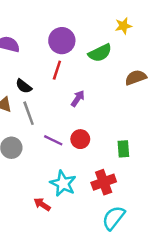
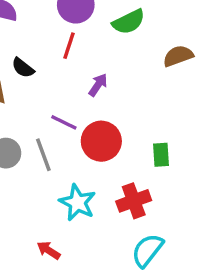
gray line: (29, 113) -> (43, 155), moved
red circle: (80, 139) -> (101, 141), size x1.5
purple line: (53, 140) -> (64, 122), moved
red arrow: (42, 204) -> (48, 250), moved

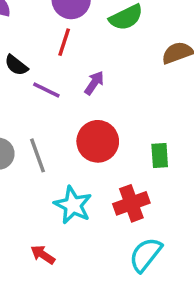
purple line: (64, 122) -> (46, 90), moved

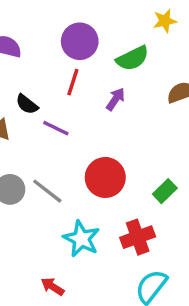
purple arrow: (94, 83) -> (115, 99), moved
gray line: (38, 155) -> (47, 191), turned -32
green rectangle: (160, 155) -> (165, 191), turned 50

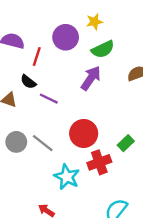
yellow star: (165, 21) -> (94, 22), moved
red line: (73, 82) -> (37, 57), moved
purple arrow: (115, 99) -> (91, 78), size x1.5
red cross: (138, 237) -> (99, 162), moved

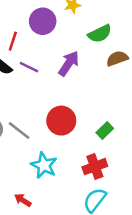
green semicircle: (103, 49) -> (100, 34), moved
purple line: (49, 99) -> (29, 67), moved
red cross: (99, 162) -> (95, 167), moved

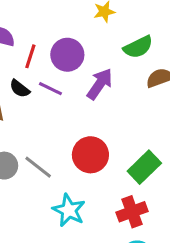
purple circle: (43, 21) -> (67, 55), moved
green rectangle: (105, 131) -> (144, 167), size x1.5

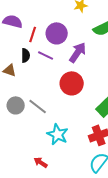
black semicircle: (20, 89) -> (26, 55), turned -128
red circle: (90, 155) -> (72, 83), moved

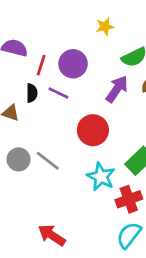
purple arrow: (78, 52) -> (117, 89), moved
cyan star: (58, 134) -> (101, 177), moved
red arrow: (41, 162) -> (52, 235), size x1.5

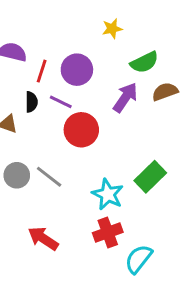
red circle: (93, 130) -> (81, 130), moved
red cross: (129, 199) -> (108, 232), moved
red arrow: (52, 235) -> (43, 238), moved

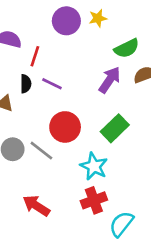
purple circle: (77, 70) -> (66, 21), moved
red circle: (81, 130) -> (65, 127), moved
green rectangle: (150, 177) -> (115, 128), moved

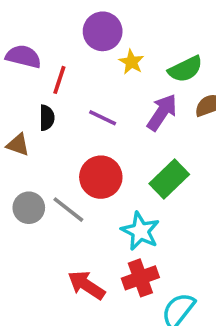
yellow star: (98, 18) -> (131, 62), moved, turned -30
purple line: (52, 84) -> (103, 118), moved
red arrow: (36, 206) -> (86, 285), moved

